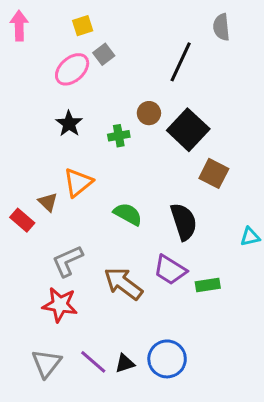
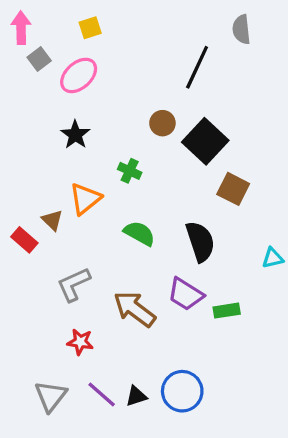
gray square: (104, 54) -> (39, 59), moved
green cross: (119, 136) -> (130, 171), moved, turned 35
red star: (60, 305) -> (80, 342), moved, size x0.7

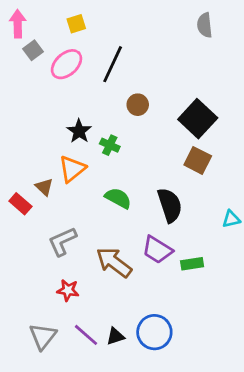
black line: (197, 67) -> (113, 64), moved
black star: (75, 135) -> (79, 131), moved
black square: (205, 141) -> (198, 119), moved

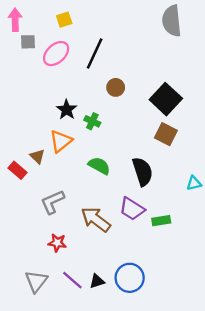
gray semicircle: (205, 25) -> (172, 21), size x1.5
gray square: (33, 50) -> (28, 42), turned 35

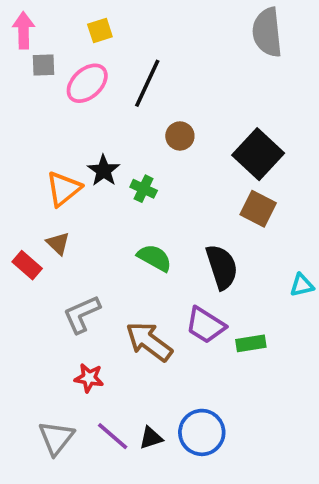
orange triangle: (61, 141) -> (64, 189), moved

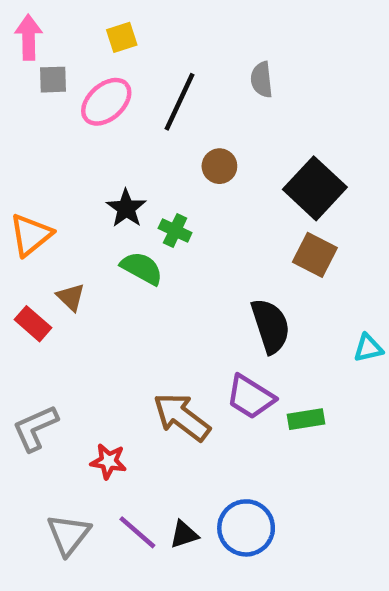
gray semicircle: (267, 32) -> (262, 80), moved, size x0.6
orange triangle: (64, 189) -> (31, 235), moved
green semicircle: (154, 258) -> (142, 268), moved
gray L-shape: (82, 314) -> (35, 428), moved

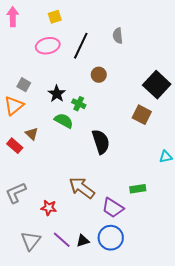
gray square: (53, 80) -> (24, 85), moved, turned 32
pink ellipse: (106, 102) -> (48, 46), turned 30
black square: (315, 188) -> (157, 85), moved
black semicircle: (270, 326) -> (101, 142), moved
purple trapezoid: (251, 397) -> (113, 208), moved

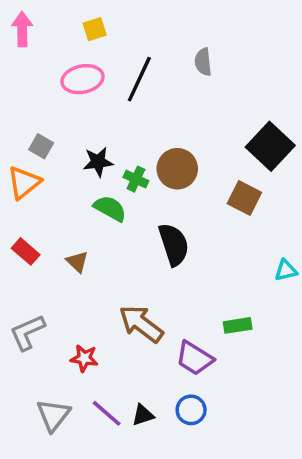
brown circle: (99, 75) -> (177, 169), moved, size x1.5
black star: (57, 94) -> (98, 162), turned 30
brown triangle: (32, 134) -> (77, 262), moved
blue circle: (111, 238) -> (191, 410), size x0.7

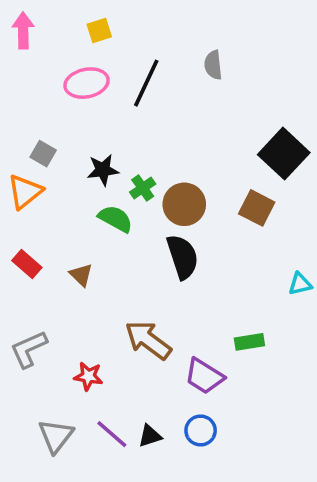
brown circle: (177, 169) -> (184, 204), moved
green cross: (136, 179) -> (143, 188), turned 30

